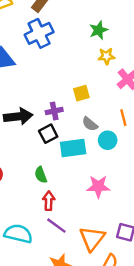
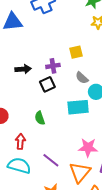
black arrow: (18, 116) -> (23, 69), size x0.7
cyan rectangle: (73, 148) -> (78, 107), moved
pink star: (98, 186) -> (88, 148), moved
red arrow: (49, 201) -> (20, 141), moved

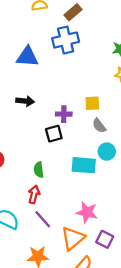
black arrow: (23, 69) -> (25, 101), moved
gray semicircle: (82, 78) -> (99, 126), moved
red arrow: (20, 141) -> (34, 194), moved

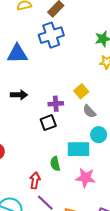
yellow square: (92, 103) -> (81, 91), turned -32
green semicircle: (39, 170) -> (55, 164), moved
pink star: (87, 212) -> (86, 178), moved

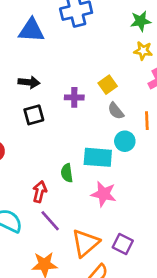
black square: (48, 123) -> (34, 115), moved

